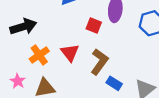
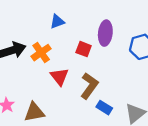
orange cross: (39, 55) -> (41, 53), moved

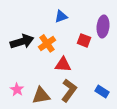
red triangle: (59, 77) -> (63, 64), turned -48
brown L-shape: (89, 86) -> (69, 90), moved

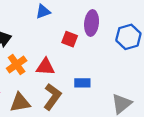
orange cross: (47, 43) -> (17, 64), moved
blue rectangle: (102, 91) -> (82, 83), moved, turned -32

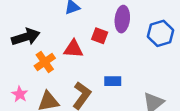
red triangle: (45, 67) -> (73, 49), moved

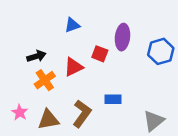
black arrow: (26, 37) -> (36, 56), moved, size x0.7
red triangle: (73, 49) -> (73, 67), turned -30

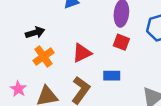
red square: (100, 54) -> (121, 42), moved
red triangle: (73, 67) -> (82, 53), moved

